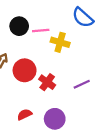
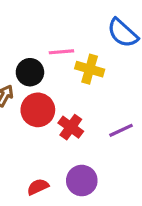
black circle: (19, 26) -> (30, 72), moved
red semicircle: (25, 114) -> (38, 187), moved

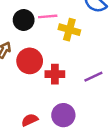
black circle: (30, 72) -> (24, 20), moved
red cross: (71, 127) -> (55, 74), turned -36

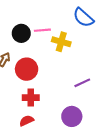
red cross: (55, 74) -> (31, 98), moved
purple circle: (63, 115) -> (72, 116), moved

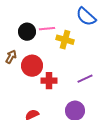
red cross: (31, 98) -> (49, 81), moved

